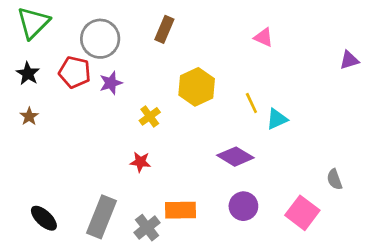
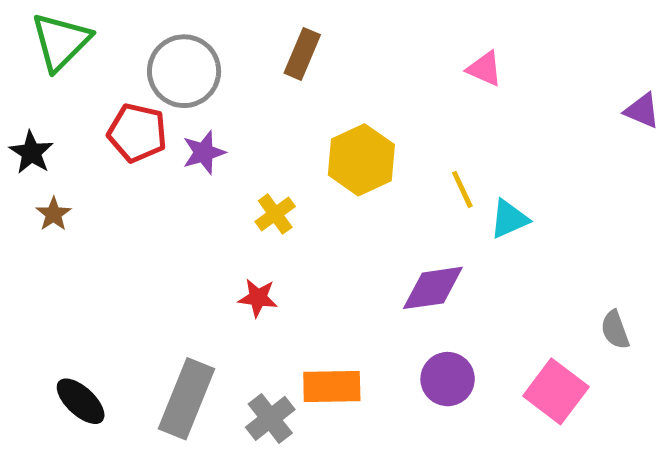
purple triangle: (349, 60) -> (642, 111), turned 40
black star: (28, 74) -> (31, 152), moved
purple diamond: (235, 157) -> (433, 288), turned -39

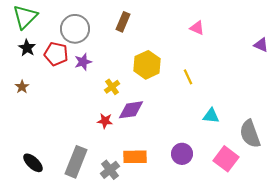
black star: (31, 152) -> (27, 48), moved
cyan triangle: (509, 219) -> (211, 116), moved, turned 30
purple diamond: (433, 288) -> (131, 110), moved
gray semicircle: (615, 330) -> (250, 134), size x1.8

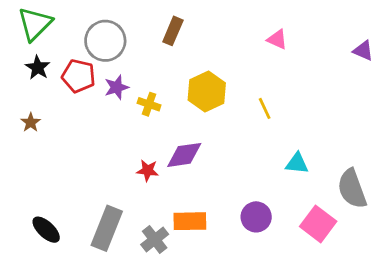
purple triangle: (261, 45) -> (363, 51), moved
yellow cross: (112, 87) -> (149, 104), moved, turned -35

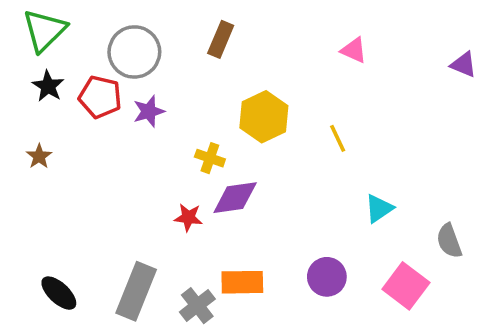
yellow cross: (149, 104) -> (210, 158), moved
cyan triangle: (297, 163) -> (379, 208), turned -40
gray semicircle: (352, 189) -> (449, 241), size x0.7

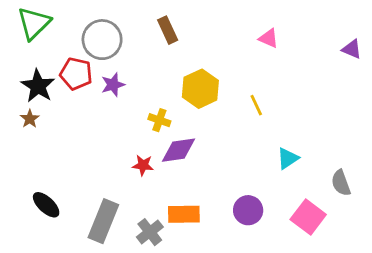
brown rectangle: (221, 39) -> (168, 30), turned -48
black star: (48, 86) -> (38, 86), moved, size x1.4
black ellipse: (59, 293) -> (46, 205), moved

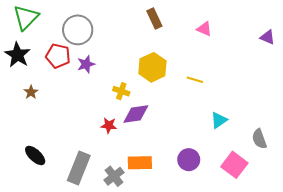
brown rectangle: (168, 30) -> (154, 19), moved
black star: (38, 86) -> (17, 55), moved
yellow line: (256, 105) -> (195, 80), turned -49
brown star: (30, 119) -> (31, 92), moved

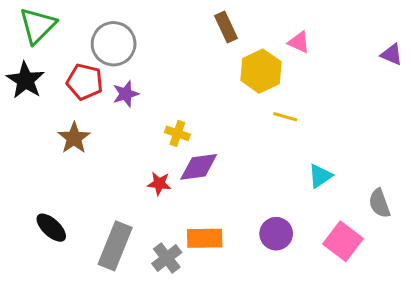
yellow hexagon: (152, 67) -> (261, 71), moved
brown star: (31, 92) -> (74, 138), moved, size x1.5

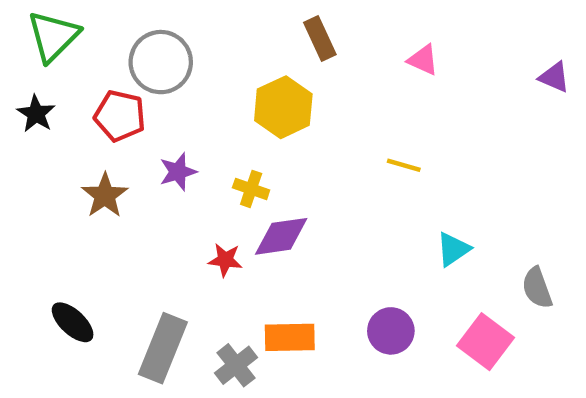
yellow hexagon: (261, 71) -> (283, 107), moved
black star: (25, 80) -> (36, 114), size x0.7
purple star: (126, 94) -> (178, 172), moved

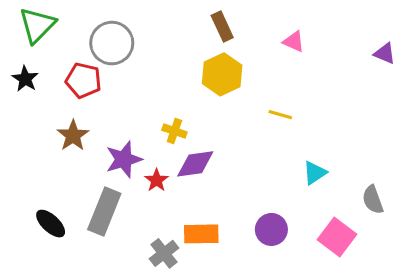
yellow hexagon: (283, 107) -> (222, 74), moved
purple star: (178, 172) -> (124, 159), moved, size x1.4
red star: (225, 260) -> (157, 180), turned 30
gray rectangle: (163, 348) -> (104, 212), moved

